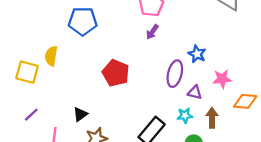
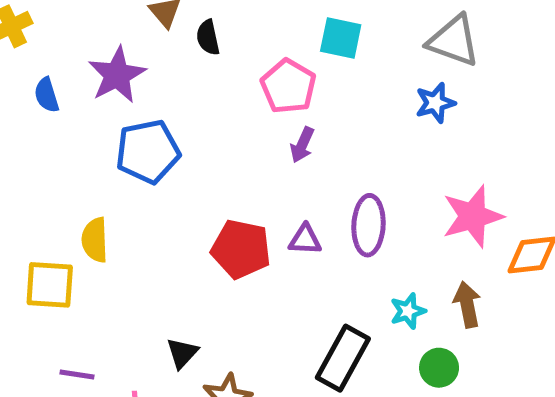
blue star: (197, 54) -> (435, 103), moved, turned -30
pink star: (222, 79) -> (473, 216), size x1.4
purple triangle: (195, 92) -> (305, 240), moved
purple line: (31, 115) -> (77, 374), turned 63

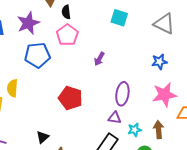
pink pentagon: (288, 86) -> (67, 35), moved
blue star: (435, 103) -> (159, 62), moved
purple triangle: (305, 240) -> (115, 118), moved

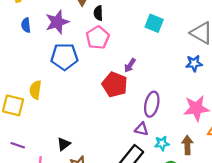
blue star: (159, 62) -> (194, 63), moved
red pentagon: (70, 98) -> (115, 85), moved

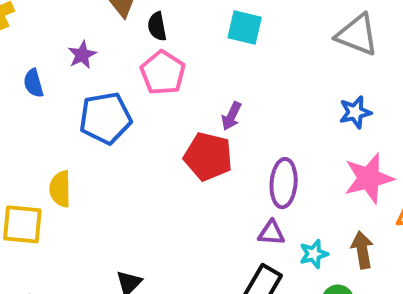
purple star: (57, 22) -> (82, 55), size x0.6
cyan square: (154, 23) -> (245, 27), moved
blue semicircle: (26, 25) -> (33, 83), moved
blue star: (194, 63) -> (355, 112), moved

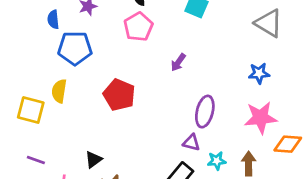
blue pentagon: (105, 118) -> (75, 48), moved
red pentagon: (208, 157) -> (119, 95), moved

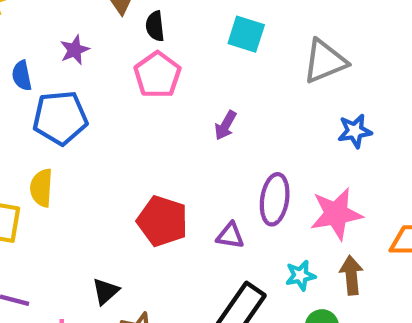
gray triangle: (269, 23) -> (325, 61), moved, turned -48
red pentagon: (119, 95) -> (162, 221), moved
pink star: (261, 118) -> (336, 214), moved
purple triangle: (191, 143) -> (230, 236), moved

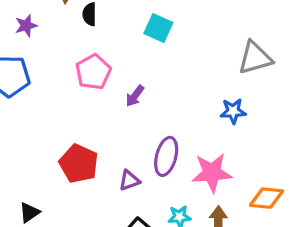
gray triangle: (325, 61) -> (255, 58), moved
pink pentagon: (157, 75) -> (93, 72), moved
purple triangle: (230, 236) -> (129, 180), turned -35

